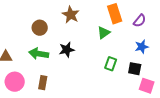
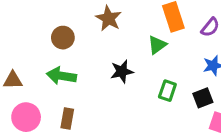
black star: (67, 50) -> (122, 71), moved
black square: (135, 69) -> (203, 98), turned -32

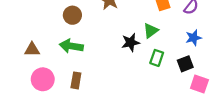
green triangle: (157, 45) -> (151, 31), moved
black star: (122, 71) -> (131, 42), moved

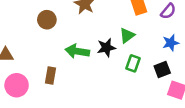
green arrow: (71, 46) -> (77, 51), moved
brown rectangle: (76, 80) -> (51, 76), moved

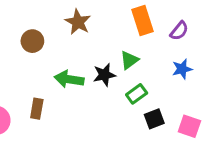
green rectangle: (133, 63) -> (137, 94), turned 35
black square: (162, 69) -> (154, 119), moved

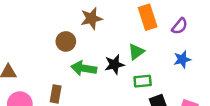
brown star: (78, 22) -> (91, 18), turned 30
brown circle: (32, 41) -> (66, 41), moved
green rectangle: (137, 94) -> (143, 81), turned 30

